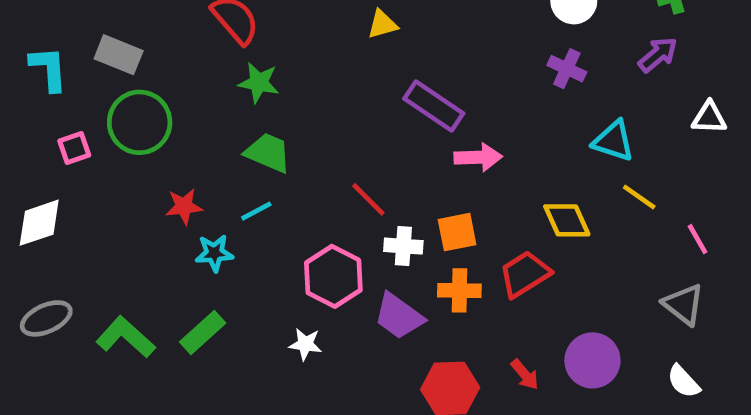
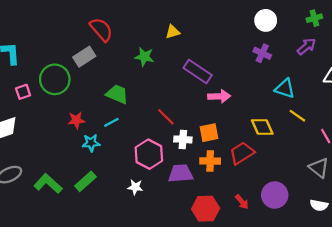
gray rectangle: (119, 55) -> (84, 57), moved, turned -55
green star: (259, 83) -> (144, 57), moved
purple trapezoid: (399, 316) -> (181, 173), turned 140
white semicircle: (684, 381) -> (319, 205), turned -36

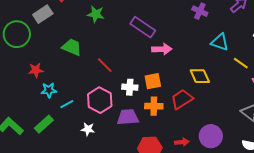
yellow line: (297, 116) -> (241, 63), moved
red line: (166, 117) -> (105, 65), moved
cyan line: (111, 122) -> (67, 104), moved
red arrow: (242, 202) -> (182, 142), turned -56

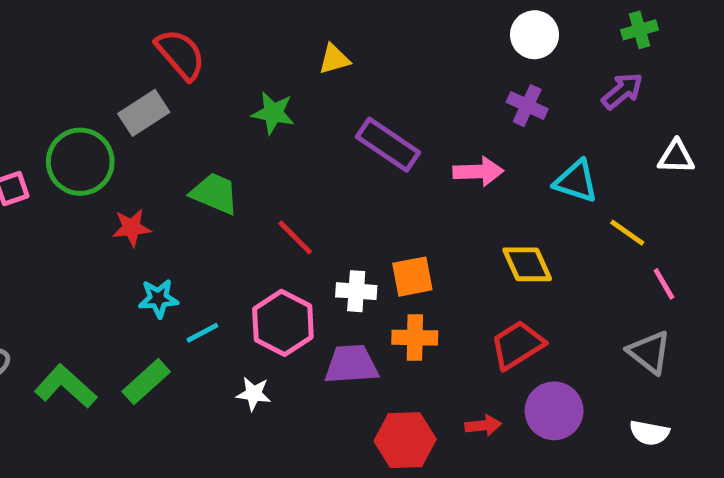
pink arrow: (162, 49) -> (478, 171), moved
red star: (36, 70) -> (132, 228), moved
red trapezoid: (182, 99) -> (517, 345), moved

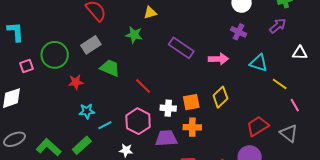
yellow triangle: (334, 59) -> (150, 13), moved
gray rectangle: (144, 113) -> (91, 45), moved
yellow diamond: (527, 264) -> (220, 97), moved, turned 70
red trapezoid: (517, 345) -> (258, 126), moved

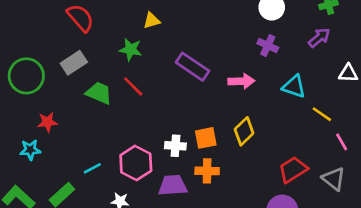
red star: (76, 82) -> (47, 122), moved
red line: (143, 86) -> (133, 86), moved
cyan star: (87, 111) -> (30, 150), moved

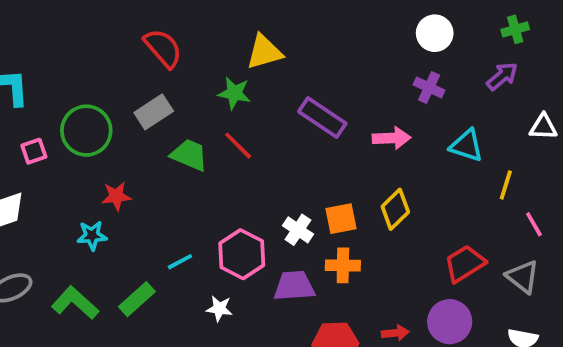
yellow triangle: (152, 20) -> (264, 52), size x1.5
yellow line: (322, 114) -> (506, 185), turned 72
white cross: (175, 146) -> (298, 230), turned 30

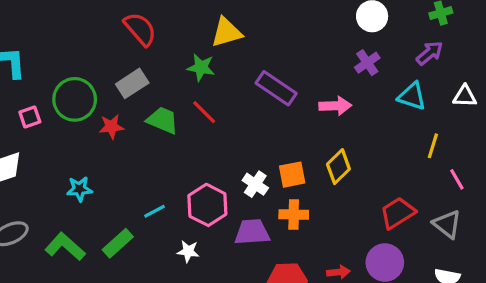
purple cross: (429, 88) -> (367, 63), turned 30
cyan triangle: (467, 146) -> (412, 96), moved
red star: (116, 196) -> (111, 127), moved

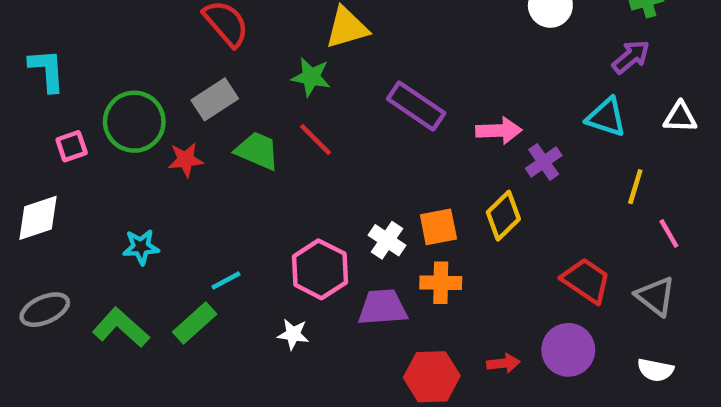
purple cross: (367, 63) -> (544, 162), moved
cyan line: (155, 211) -> (226, 281), moved
red trapezoid: (398, 213) -> (586, 281), turned 66

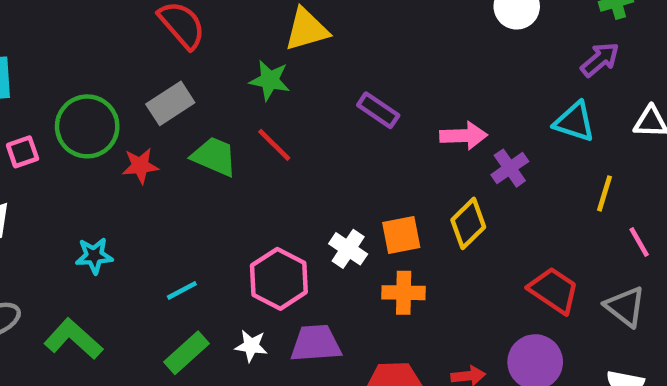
purple rectangle: (416, 106) -> (378, 110), size x0.7
purple trapezoid: (383, 307) -> (316, 344), moved
green rectangle: (195, 323) -> (186, 353), moved

